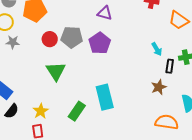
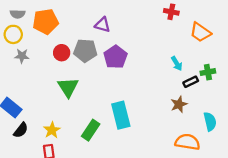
purple triangle: (105, 13) -> (102, 25), moved
black rectangle: (170, 66) -> (191, 82), turned 56

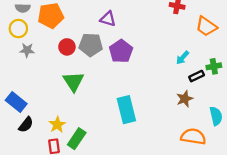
cyan arrow: (177, 63) -> (183, 58), turned 72
green rectangle: (91, 130) -> (77, 139), moved

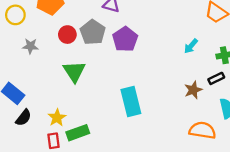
gray pentagon: (91, 45) -> (93, 32), turned 30
gray star: (27, 50) -> (30, 46), moved
black rectangle: (197, 76) -> (216, 78), moved
green rectangle: (77, 139) -> (78, 133), turned 36

